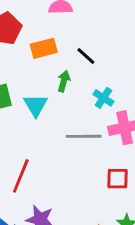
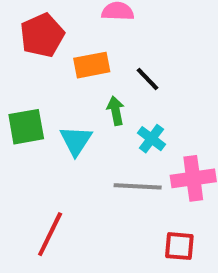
green arrow: (64, 81) -> (116, 111), turned -30
cyan cross: (103, 98) -> (151, 139), moved

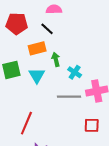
red pentagon: (42, 35) -> (17, 24), turned 30
orange rectangle: (92, 65) -> (37, 48), moved
black line: (148, 79) -> (47, 29), moved

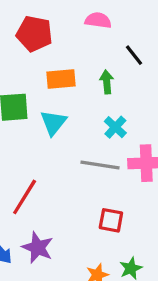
black line: (47, 29) -> (134, 55), moved
green arrow: (56, 59) -> (107, 82), moved
red square: (92, 125) -> (111, 220), moved

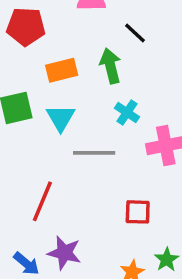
green arrow: (107, 82) -> (110, 66), size x1.4
gray line: (100, 165) -> (94, 153), moved

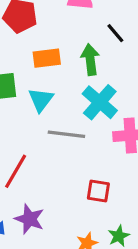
cyan cross: (127, 112) -> (100, 102), size x1.6

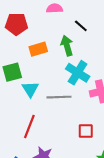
cyan triangle: (41, 100) -> (30, 89), moved

